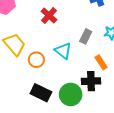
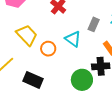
black rectangle: (41, 93) -> (33, 80), moved

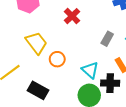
cyan triangle: (73, 39) -> (90, 70), moved

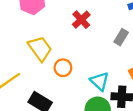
gray rectangle: (107, 39) -> (121, 37), moved

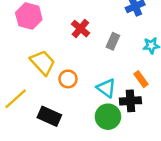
gray rectangle: (121, 37) -> (113, 41), moved

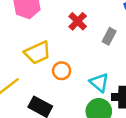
yellow trapezoid: (43, 63) -> (37, 53), turned 104

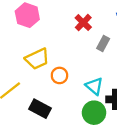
red cross: (78, 21) -> (83, 23), moved

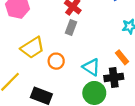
gray rectangle: (103, 43) -> (71, 27), moved

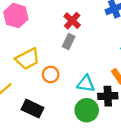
cyan triangle: (91, 67) -> (86, 84), turned -30

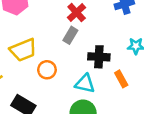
black cross: (108, 96) -> (99, 57), moved

